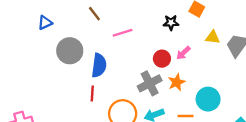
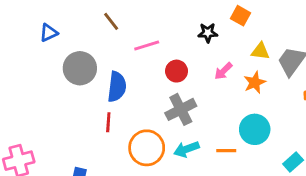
red circle: (162, 59) -> (177, 71), moved
orange star: (177, 82) -> (255, 82), moved

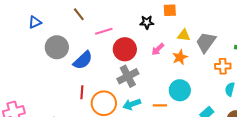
orange square: (240, 16) -> (170, 10), turned -32
red circle: (177, 71) -> (125, 49), size x1.5
blue semicircle: (117, 87) -> (83, 60), turned 40
red line: (108, 122) -> (82, 92), moved

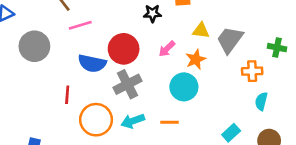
pink line: (104, 31) -> (80, 25), moved
blue semicircle: (83, 60) -> (92, 63), moved, turned 55
cyan circle: (180, 90) -> (184, 87), moved
red line: (82, 92) -> (67, 95), moved

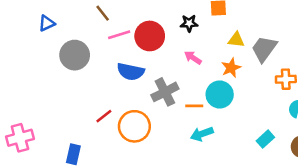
red circle: (124, 49) -> (150, 36), moved
pink arrow: (167, 49) -> (193, 58), moved, turned 78
red line: (67, 95) -> (104, 116), moved, turned 48
cyan arrow: (133, 121) -> (202, 134), moved
orange line: (169, 122) -> (194, 106), moved

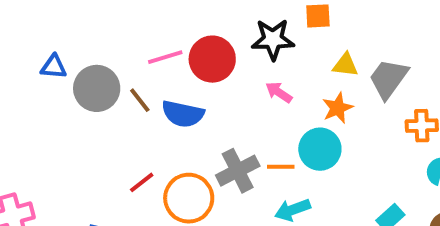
brown line: (103, 13) -> (140, 100), moved
blue triangle: (47, 23) -> (54, 67), moved, turned 30
black star: (189, 23) -> (273, 39), size x1.5
gray cross: (165, 92) -> (238, 171), moved

